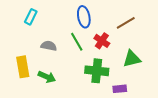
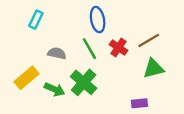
brown line: (126, 23) -> (149, 40), moved
yellow rectangle: (23, 67) -> (27, 78), turned 60
green cross: (97, 71) -> (84, 82), moved, turned 35

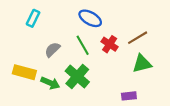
blue ellipse: (98, 20) -> (90, 18), turned -50
gray semicircle: (57, 53) -> (52, 50), turned -56
yellow rectangle: (27, 78) -> (24, 72), turned 55

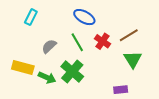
green triangle: (142, 64) -> (133, 59), turned -48

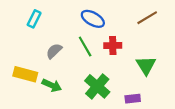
brown line: (129, 35) -> (147, 18), moved
red cross: (102, 41) -> (113, 45), turned -35
green cross: (72, 72) -> (97, 86), moved

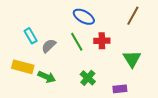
brown line: (147, 18) -> (133, 16), turned -30
cyan rectangle: (34, 19) -> (31, 36), moved, turned -56
green cross: (97, 86) -> (88, 78), size x0.7

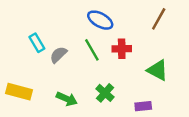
green triangle: (132, 59) -> (158, 70), turned -30
yellow rectangle: (23, 67) -> (19, 92), moved
green arrow: (47, 77) -> (67, 99), moved

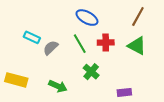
cyan rectangle: (37, 43) -> (32, 37), turned -35
green triangle: (158, 70) -> (137, 46), moved
green cross: (105, 93) -> (91, 72), moved

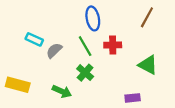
blue ellipse: (87, 18) -> (93, 18), turned 50
green triangle: (137, 46) -> (148, 65), moved
green cross: (91, 72) -> (85, 73), moved

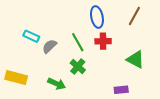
blue ellipse: (93, 18) -> (97, 17), moved

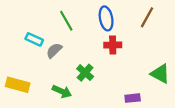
green line: (78, 42) -> (66, 21), moved
green triangle: (135, 59) -> (160, 74), moved

